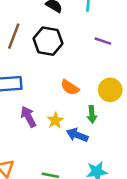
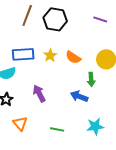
purple arrow: (28, 117) -> (39, 93), moved
yellow star: (55, 120) -> (50, 55), moved

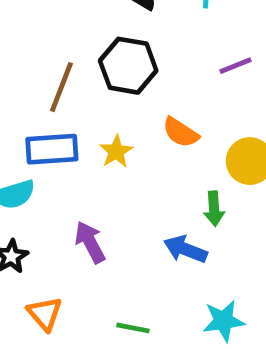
brown line: (27, 15) -> (61, 87), moved
purple line: (100, 19) -> (235, 66), turned -40
orange semicircle: (73, 57) -> (181, 132), moved

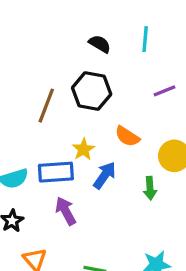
blue rectangle: (52, 149) -> (56, 172), moved
blue arrow: (185, 249) -> (105, 175), moved, turned 104

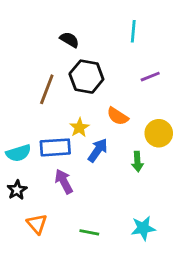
black semicircle: (100, 44) -> (69, 40), moved

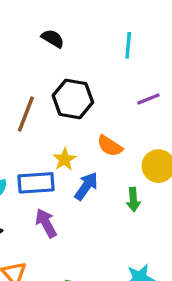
black semicircle: (69, 40) -> (53, 39), moved

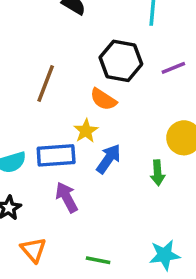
black hexagon: (73, 99) -> (121, 61), moved
orange semicircle: (110, 146) -> (103, 99), moved

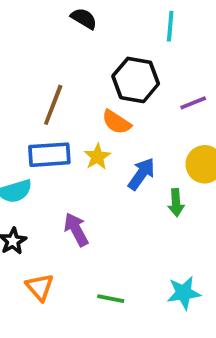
purple line: (173, 68) -> (193, 103), moved
blue rectangle: (56, 155) -> (49, 155), moved
blue arrow: (109, 159) -> (141, 174), moved

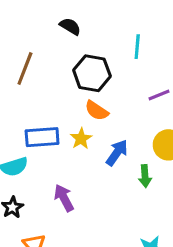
cyan line: (170, 26) -> (137, 47), moved
black hexagon: (136, 80) -> (92, 73), moved
brown line: (53, 105) -> (25, 69), moved

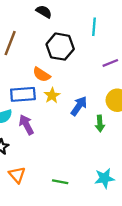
orange semicircle: (97, 111) -> (42, 75), moved
purple arrow: (64, 198) -> (26, 125), moved

